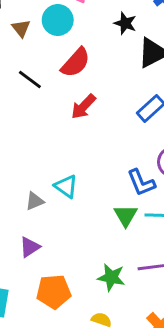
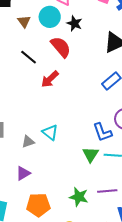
black star: (125, 23) -> (74, 23), moved
red semicircle: (76, 63) -> (61, 47), turned -85
red arrow: (83, 107) -> (50, 79), moved

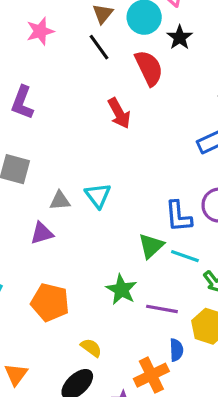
black line: (29, 57) -> (99, 47), moved
red arrow: (50, 79) -> (119, 113), turned -90
purple triangle: (23, 173) -> (42, 233), moved
green star: (79, 197) -> (121, 290), moved

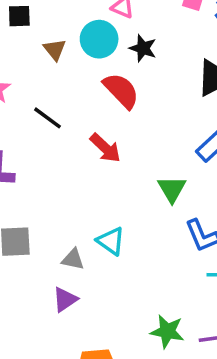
black line: (99, 47) -> (47, 118), moved
gray triangle: (60, 201) -> (73, 259), turned 35
green triangle: (151, 246) -> (172, 189), moved

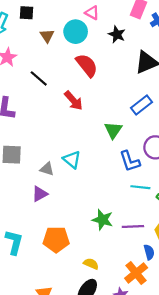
black star: (143, 48) -> (117, 34), moved

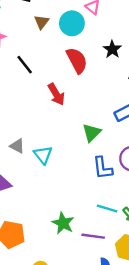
black star: (117, 34) -> (112, 49), moved
gray triangle: (47, 169) -> (17, 146), moved
cyan line: (140, 187) -> (107, 209), moved

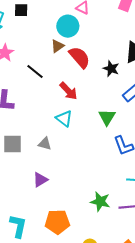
brown triangle: (42, 22) -> (57, 46), moved, turned 32
black star: (112, 49) -> (111, 69), moved
cyan triangle: (43, 155) -> (64, 119), moved

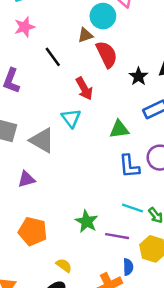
green triangle: (107, 117) -> (119, 129), turned 36
gray triangle: (45, 144) -> (42, 140), size x1.6

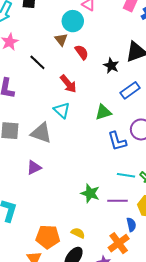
brown triangle: (85, 35) -> (61, 40), turned -40
red semicircle: (107, 54) -> (82, 52), size x0.7
orange pentagon: (33, 231) -> (48, 237), moved

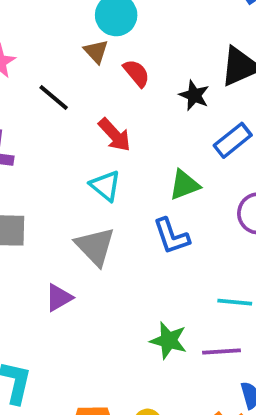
gray triangle: (41, 133) -> (95, 246), moved, turned 30
blue L-shape: (117, 141) -> (171, 236), moved

